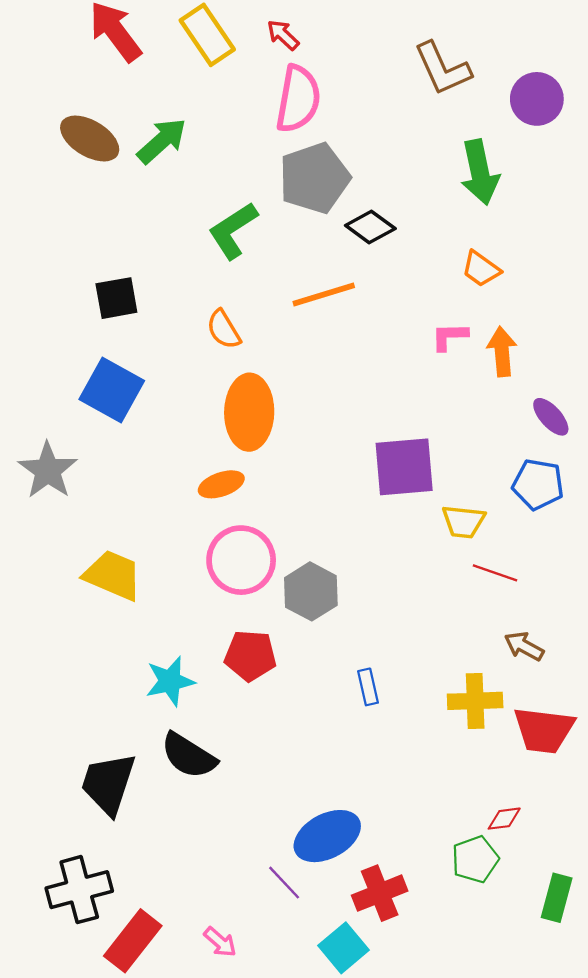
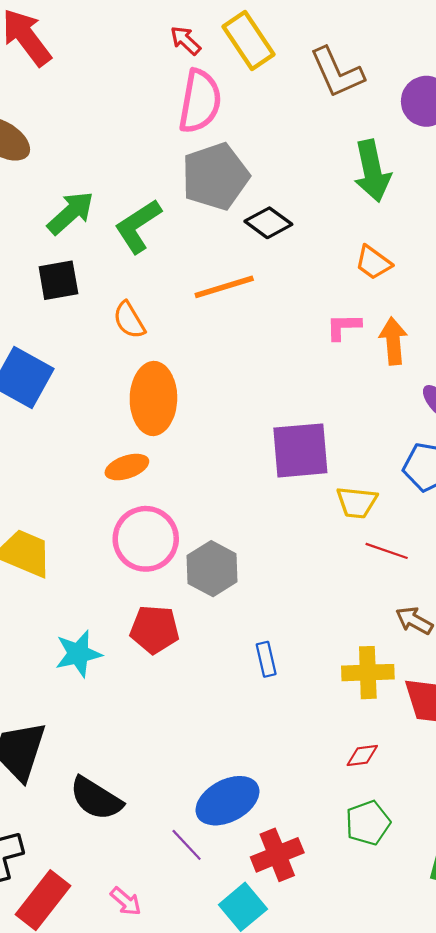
yellow rectangle: (207, 35) -> (248, 40), moved
green arrow: (162, 141) -> (71, 213), moved
black square: (116, 298) -> (58, 280), moved
black semicircle: (189, 756) -> (96, 799), moved
red diamond: (504, 819) -> (362, 755), moved

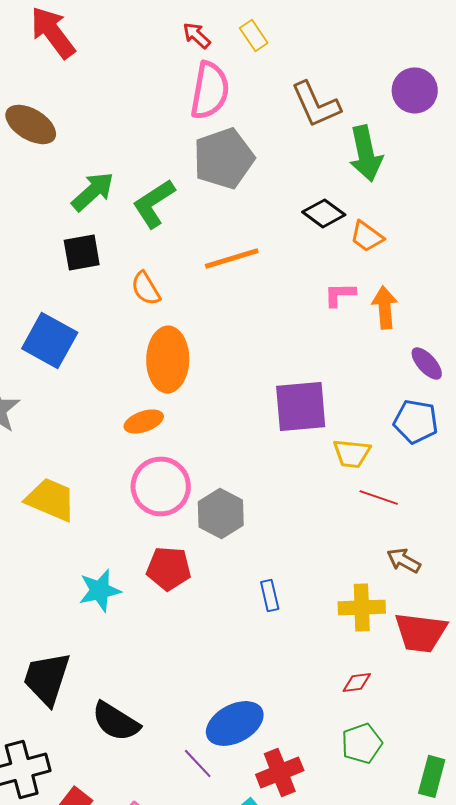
yellow rectangle: (248, 40) -> (254, 35), size x0.6
brown L-shape: (337, 73) -> (316, 104), moved
black diamond: (268, 223) -> (324, 213), moved

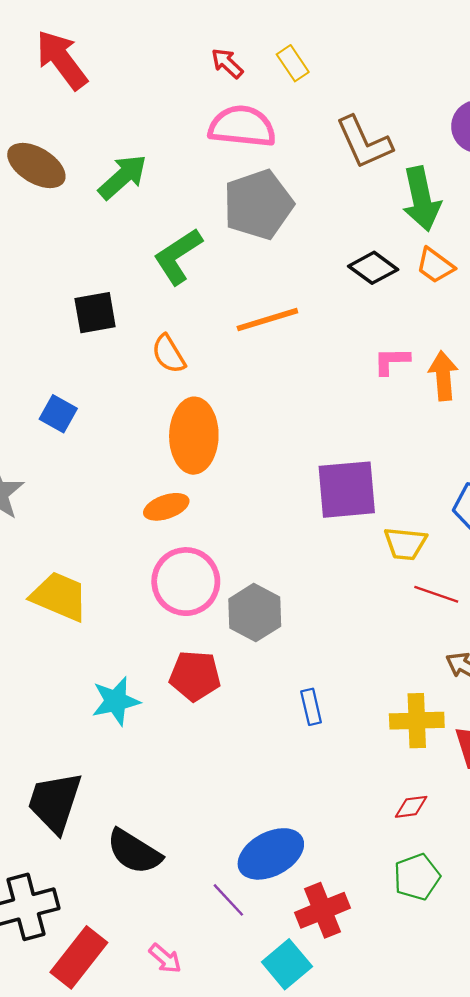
pink semicircle: (210, 90) -> (242, 126), turned -94
green arrow: (93, 191) -> (123, 177), moved
orange trapezoid: (367, 236) -> (435, 265), moved
blue square: (50, 340) -> (58, 414), size x0.6

